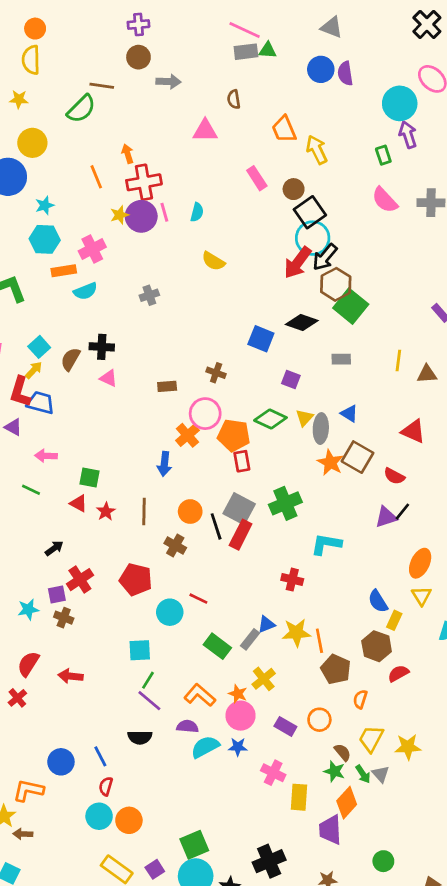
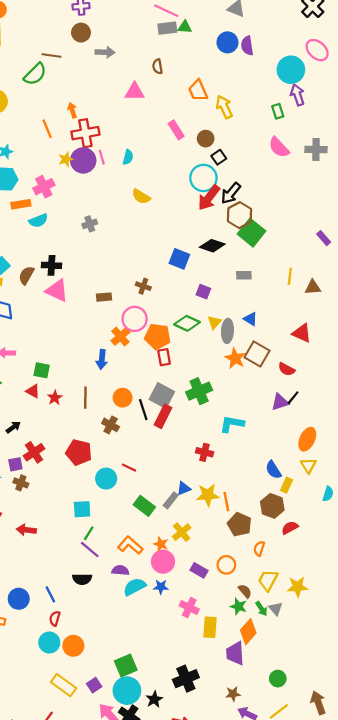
black square: (310, 212) -> (219, 157), size x0.6
cyan circle: (313, 238) -> (203, 178), moved
pink triangle: (109, 378) -> (57, 291), size x1.6

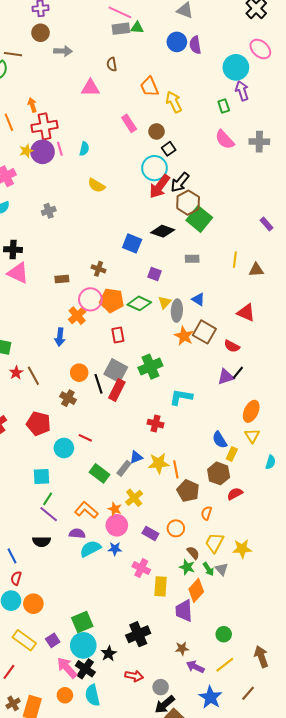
orange pentagon: (158, 336) -> (112, 300), moved
brown line: (85, 398) -> (33, 376), moved, turned -30

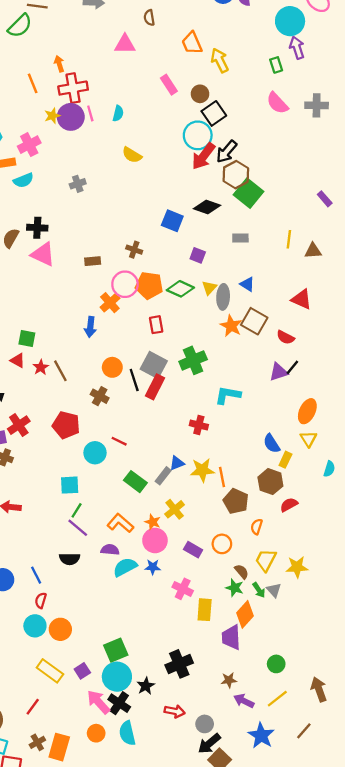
black square: (169, 149) -> (214, 113), size x1.5

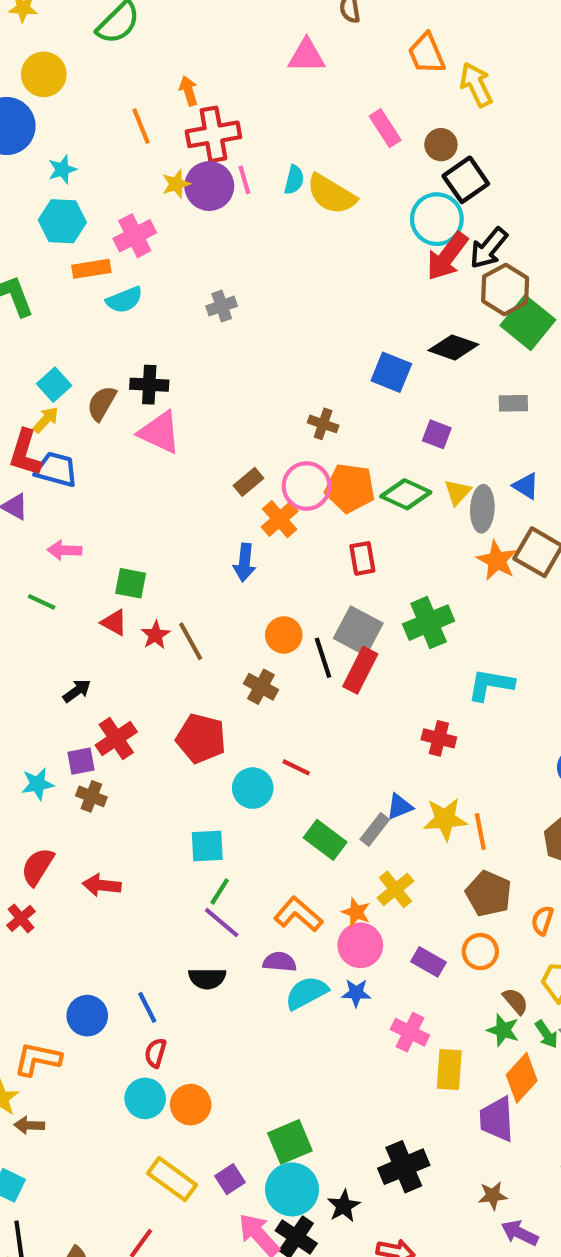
yellow semicircle: (132, 155) -> (331, 194), moved, size x1.4
brown rectangle: (93, 261) -> (249, 482), moved, turned -35
brown pentagon: (236, 501) -> (489, 894), moved

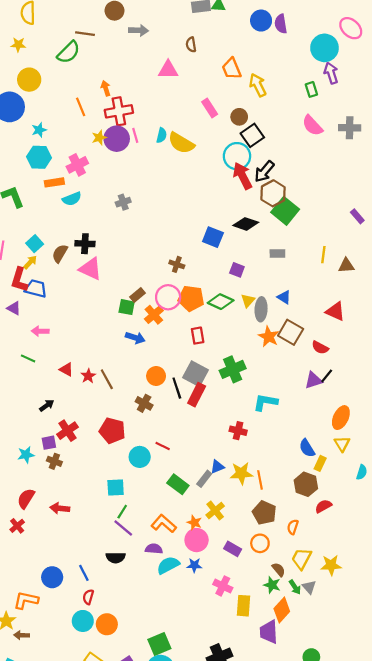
red arrow: (447, 256) -> (242, 176), turned 116
blue arrow: (244, 563) -> (135, 338), turned -78
green square: (131, 583) -> (127, 307), moved

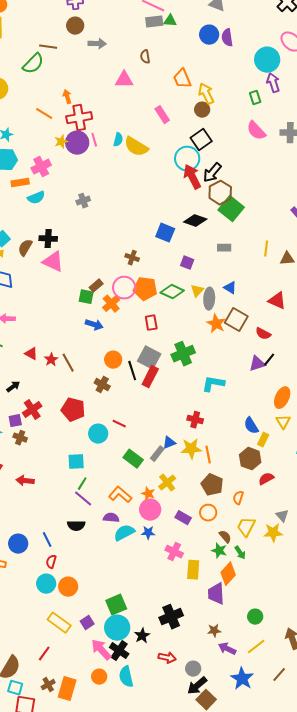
orange line: (81, 107) -> (44, 114), turned -36
brown circle: (239, 117) -> (202, 110), moved
red cross: (238, 431) -> (195, 420), moved
gray triangle: (309, 587) -> (282, 516), moved

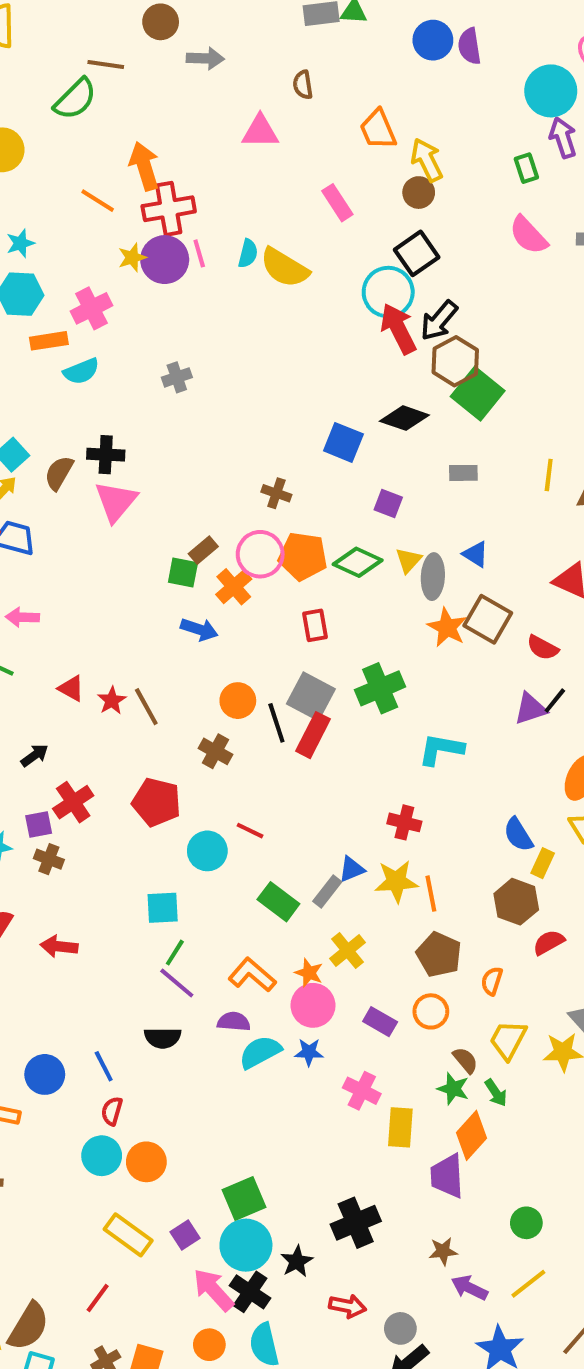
orange arrow: (67, 97) -> (144, 166), size x1.6
pink triangle: (53, 262) -> (116, 501), turned 45

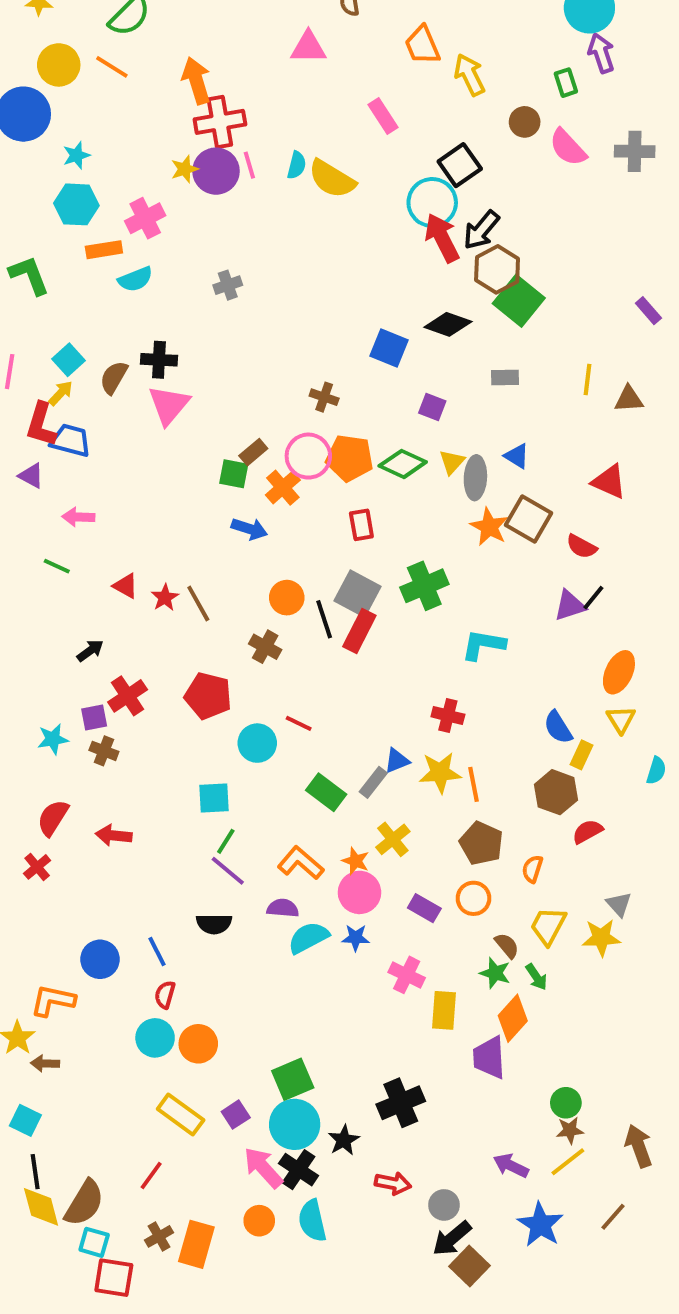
brown circle: (419, 193) -> (525, 122), moved
orange line: (98, 201) -> (112, 67), moved
brown star: (443, 1251) -> (570, 1130), moved

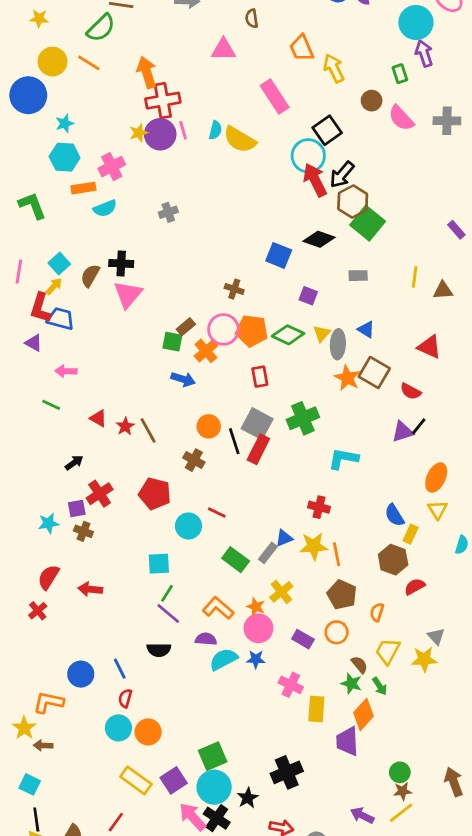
pink rectangle: (383, 116) -> (275, 97), size x1.4
purple square: (236, 1115) -> (174, 780), size x1.4
brown arrow: (639, 1146) -> (454, 782), moved

